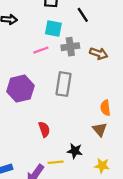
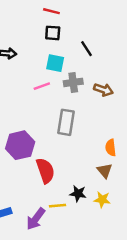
purple hexagon: (20, 89) -> (20, 145), moved
red semicircle: (44, 129) -> (45, 171), size x1.5
yellow star: (102, 166) -> (102, 200), moved

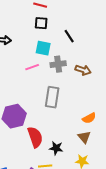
orange semicircle: (111, 148) -> (89, 118), turned -112
black star: (78, 194) -> (56, 148), moved

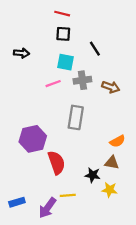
brown triangle: (84, 137) -> (112, 163), turned -40
black star: (56, 148) -> (93, 175), moved

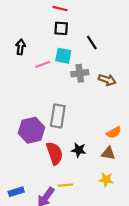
black arrow: (21, 53) -> (21, 47), turned -88
pink line: (53, 84) -> (42, 64), moved
gray rectangle: (76, 117) -> (58, 116), moved
black star: (93, 175) -> (79, 150), moved

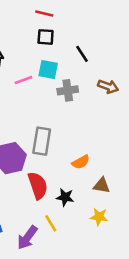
brown arrow: (107, 80) -> (108, 86), moved
orange semicircle: (114, 132) -> (81, 162), moved
black star: (79, 150) -> (65, 197), moved
yellow line: (65, 185) -> (51, 223), turned 64

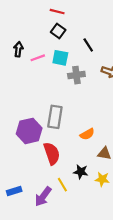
black square: (46, 37) -> (58, 31), turned 32
pink line: (23, 80) -> (38, 58), moved
black star: (65, 197) -> (81, 172), moved

